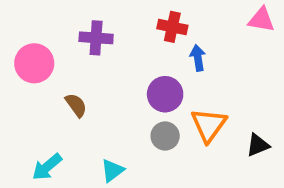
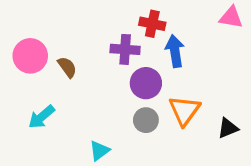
purple cross: (96, 38) -> (125, 49), moved
blue arrow: (198, 58) -> (175, 51), size x1.4
brown semicircle: (76, 105) -> (67, 67), moved
cyan arrow: (47, 167) -> (41, 117), moved

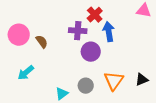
red cross: (152, 24) -> (95, 15), turned 35
orange triangle: (184, 110) -> (114, 81), moved
gray circle: (146, 120) -> (86, 86), moved

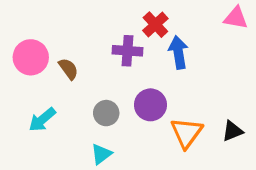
purple circle: (91, 52) -> (150, 105), moved
gray circle: (86, 86) -> (106, 113), moved

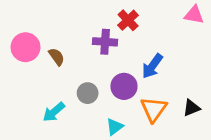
blue arrow: (178, 52) -> (152, 66), moved, turned -135
cyan arrow: (42, 120) -> (54, 112), moved
cyan triangle: (101, 154) -> (115, 127), moved

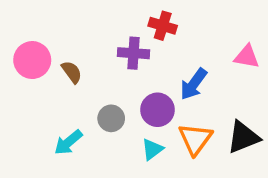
pink triangle: (194, 15) -> (247, 57), moved
red cross: (128, 20) -> (163, 26), turned -30
black triangle: (191, 108) -> (243, 137), size x1.5
cyan triangle: (115, 127) -> (152, 149), moved

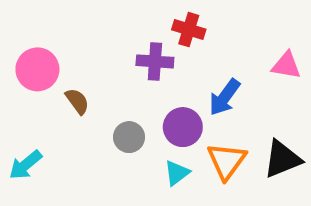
brown semicircle: (72, 72) -> (77, 101), moved
cyan arrow: (68, 142) -> (25, 165), moved

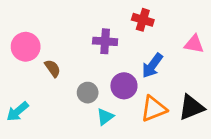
red cross: (189, 30) -> (143, 20), moved
orange triangle: (227, 161) -> (154, 109), turned 32
cyan triangle: (177, 173) -> (105, 117), moved

